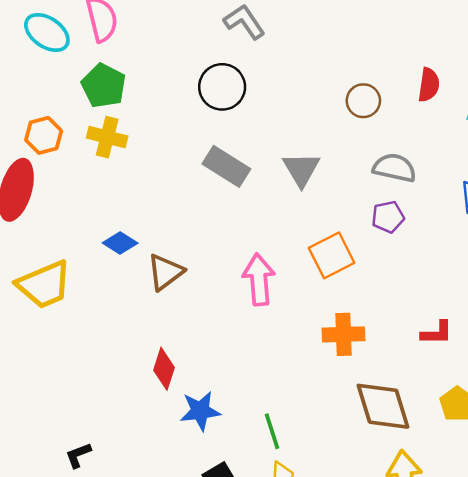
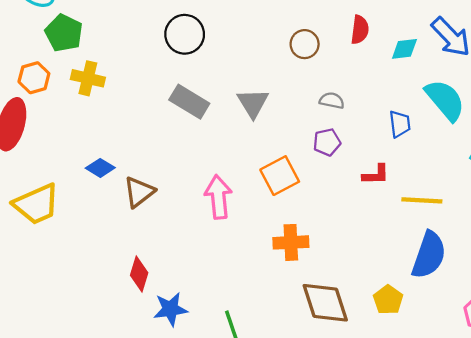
green pentagon: (104, 86) -> (64, 33), moved
gray semicircle: (394, 168) -> (332, 101), size x0.7
red L-shape: (437, 333) -> (376, 175), moved

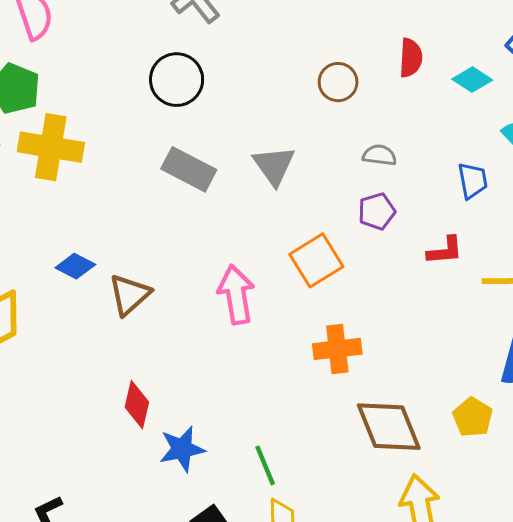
cyan diamond: (404, 49) -> (472, 80), turned 44
yellow cross: (88, 78) -> (51, 147), size x1.4

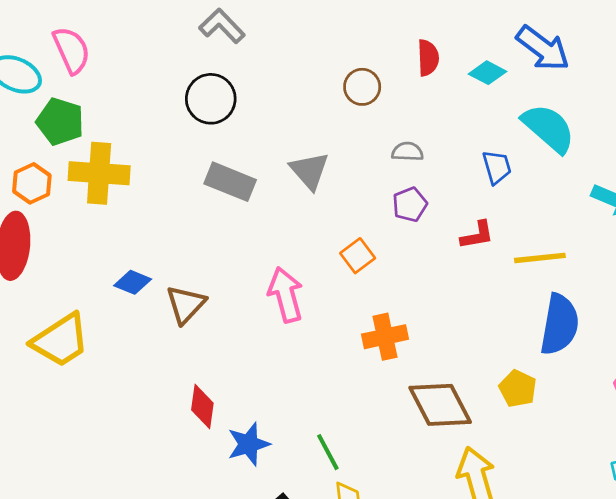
orange square: (316, 260) -> (358, 256), size x0.7

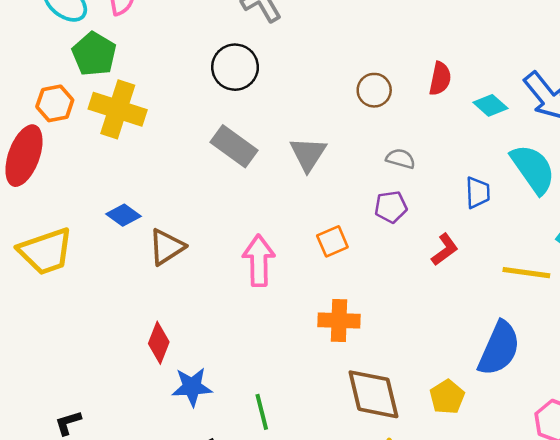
red L-shape: (477, 235) -> (445, 249), turned -40
yellow line: (540, 258) -> (526, 273), moved

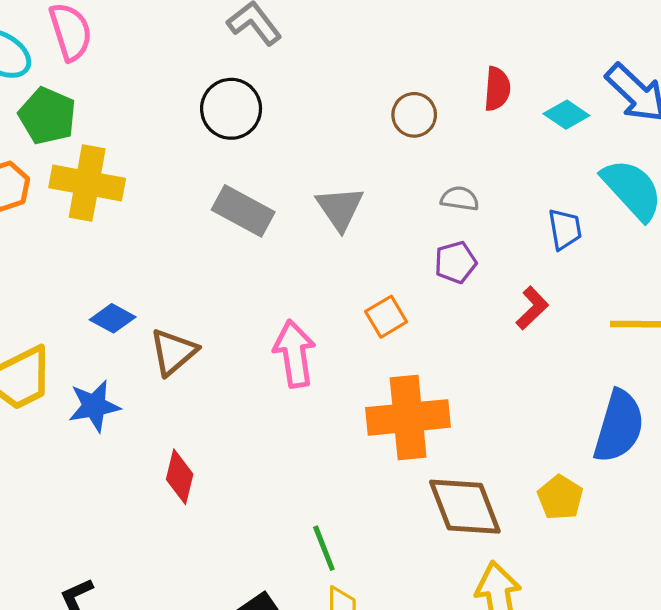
orange cross: (339, 321) -> (408, 417), size x1.5
blue star: (192, 387) -> (94, 406), moved

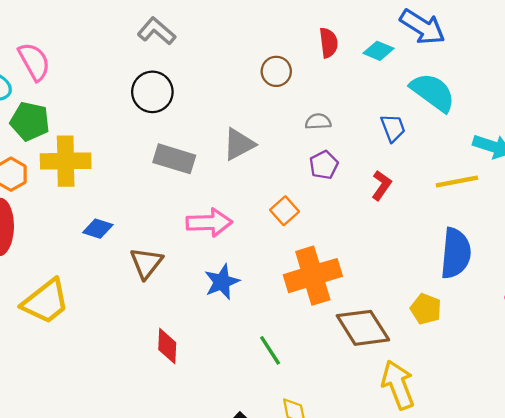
gray triangle: (340, 208) -> (239, 144), turned 48
blue diamond: (113, 318) -> (98, 229), moved
pink arrow: (294, 354) -> (209, 223), moved, turned 108
blue star: (94, 406) -> (222, 282), moved
green line: (324, 548) -> (270, 350), moved

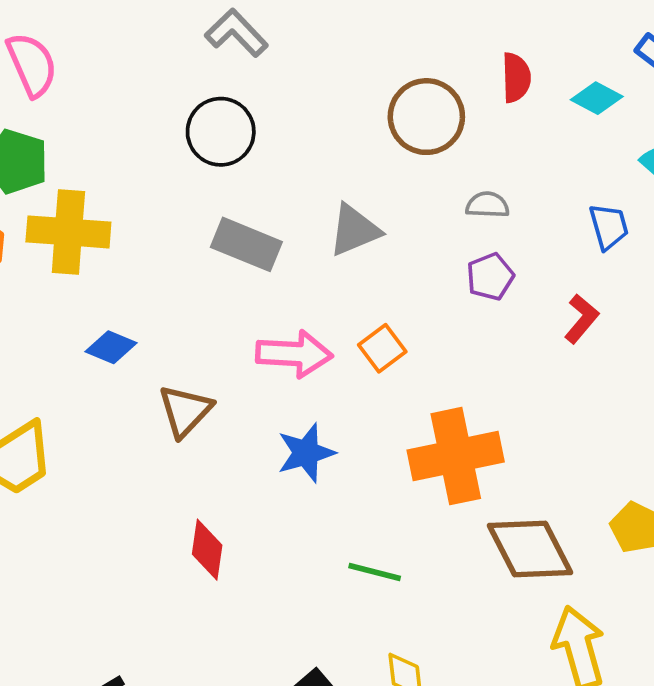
brown circle: (276, 71) -> (426, 117), size x1.5
orange square: (284, 211) -> (382, 348), moved
green line: (270, 350) -> (375, 572), turned -48

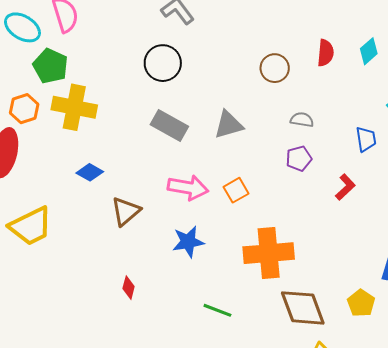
cyan diamond: (597, 98) -> (369, 51), moved, turned -76
brown circle: (426, 117) -> (275, 68), size x0.7
red diamond: (207, 550) -> (129, 288), size x0.7

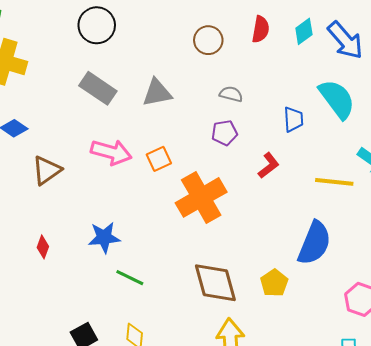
blue star: (188, 242) -> (104, 237), moved
orange cross: (269, 253) -> (201, 197), moved, turned -30

